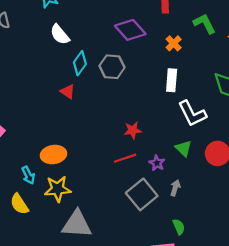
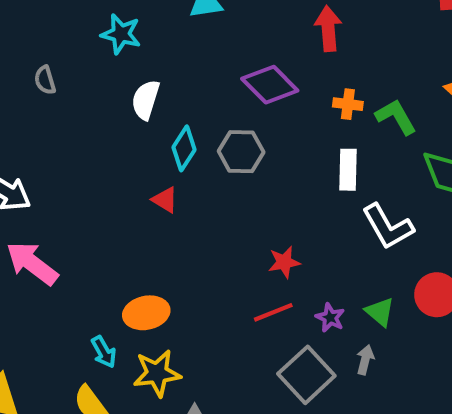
green L-shape: (204, 24) -> (396, 117), moved
white semicircle: (60, 35) -> (146, 100), turned 60
orange cross: (174, 43) -> (348, 104), turned -35
green triangle: (183, 148) -> (380, 312), moved

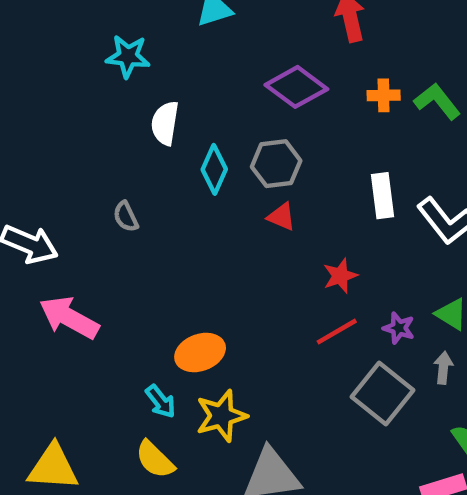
gray semicircle: (45, 80) -> (126, 217), moved
white rectangle: (348, 170) -> (382, 196), moved
red triangle: (165, 200) -> (281, 217), moved

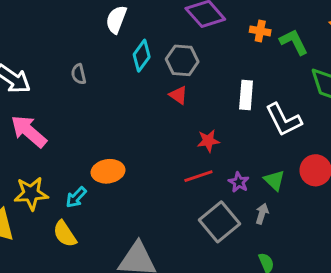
cyan arrow: (161, 401) -> (76, 197), turned 70
yellow star: (221, 416) -> (31, 193), moved

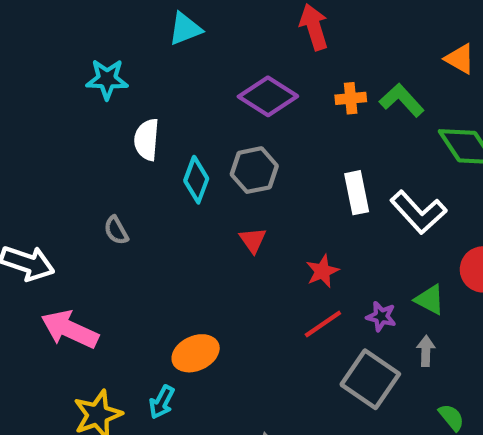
red triangle: (178, 95) -> (253, 240), moved, turned 36

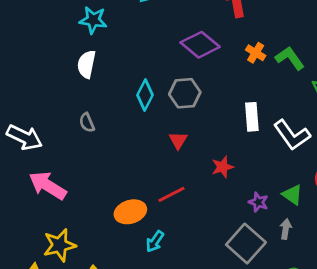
orange cross: (351, 98) -> (256, 53), turned 30
white semicircle: (147, 140) -> (86, 64), moved
red line: (323, 324) -> (171, 194), moved
cyan arrow: (162, 402) -> (155, 241), moved

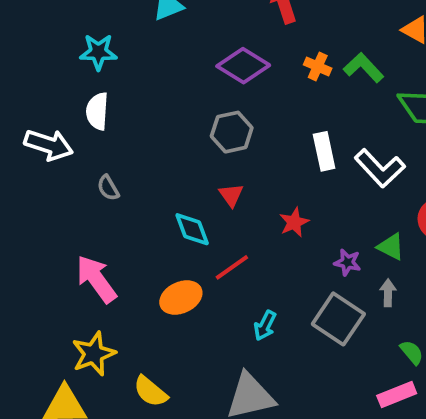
cyan diamond: (145, 95) -> (192, 229), moved, turned -40
white arrow: (24, 137) -> (49, 145), moved
pink arrow: (48, 185) -> (96, 279), moved, turned 30
cyan arrow: (155, 241) -> (265, 326), moved

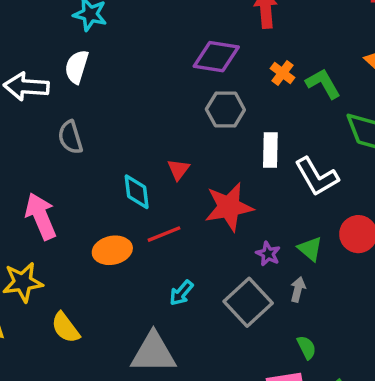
purple diamond: (243, 66) -> (216, 57), turned -36
gray hexagon: (232, 132) -> (225, 109), moved
white arrow: (49, 145) -> (26, 87), turned 153
gray semicircle: (108, 188) -> (70, 137), size x1.4
red star: (294, 222) -> (229, 207), size x1.8

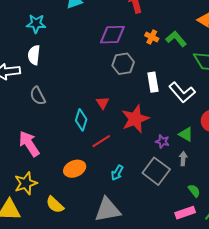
cyan diamond: (137, 192) -> (81, 120), turned 35
orange ellipse: (112, 250) -> (75, 169), moved

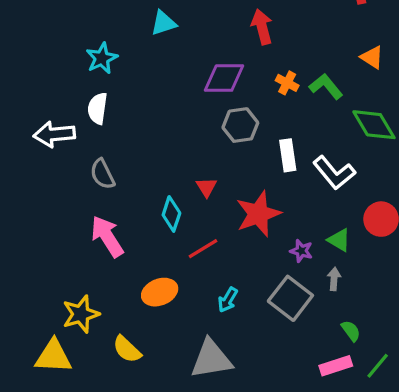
cyan star: (36, 24) -> (102, 58), turned -30
pink arrow: (29, 144) -> (107, 236), moved

